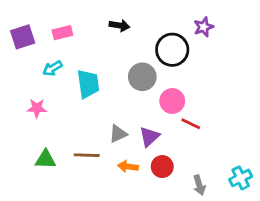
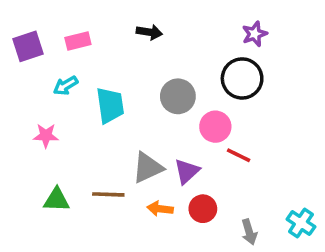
black circle: (172, 50) -> (242, 78), moved
gray triangle: (118, 134) -> (148, 168), size x1.4
cyan cross: (241, 178) -> (301, 223), turned -30

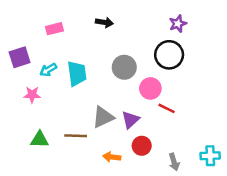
purple square: (28, 46) -> (20, 57), moved
cyan arrow: (65, 86) -> (48, 70), moved
orange arrow: (160, 209) -> (112, 157), moved
cyan cross: (301, 223) -> (210, 156), turned -36

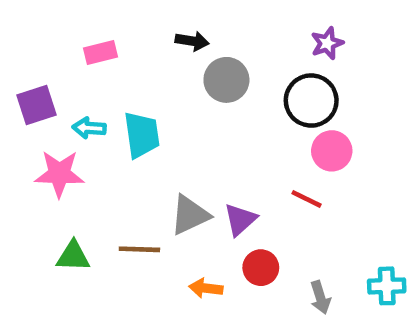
gray circle: (124, 67) -> (226, 80), moved
cyan arrow: (48, 70) -> (89, 128), turned 35
pink circle: (150, 88) -> (332, 151), moved
pink star: (32, 95) -> (59, 174), size x1.5

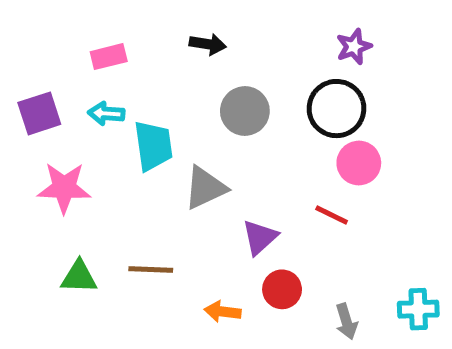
gray circle: (226, 80) -> (245, 111), moved
cyan arrow: (89, 128) -> (106, 113), moved
gray triangle: (190, 215) -> (205, 188), moved

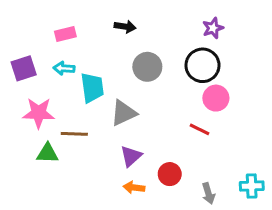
purple triangle: (260, 237) -> (131, 156), moved
brown line: (151, 270) -> (74, 134), moved
green triangle: (79, 277) -> (48, 153), moved

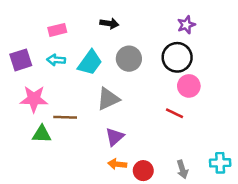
cyan trapezoid: (92, 88) -> (90, 63), moved, turned 44
red circle: (170, 174) -> (143, 171), moved

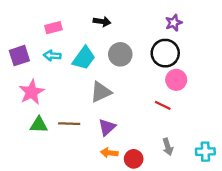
pink star: (34, 99) -> (32, 92), turned -30
brown line: (65, 117) -> (69, 124), moved
gray arrow: (182, 169) -> (168, 147), moved

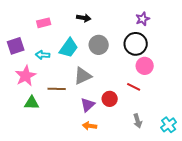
cyan arrow: (52, 56) -> (43, 55), moved
brown line: (69, 124) -> (57, 89), moved
cyan cross: (205, 152) -> (169, 125), turned -35
red circle: (134, 159) -> (110, 99), moved

